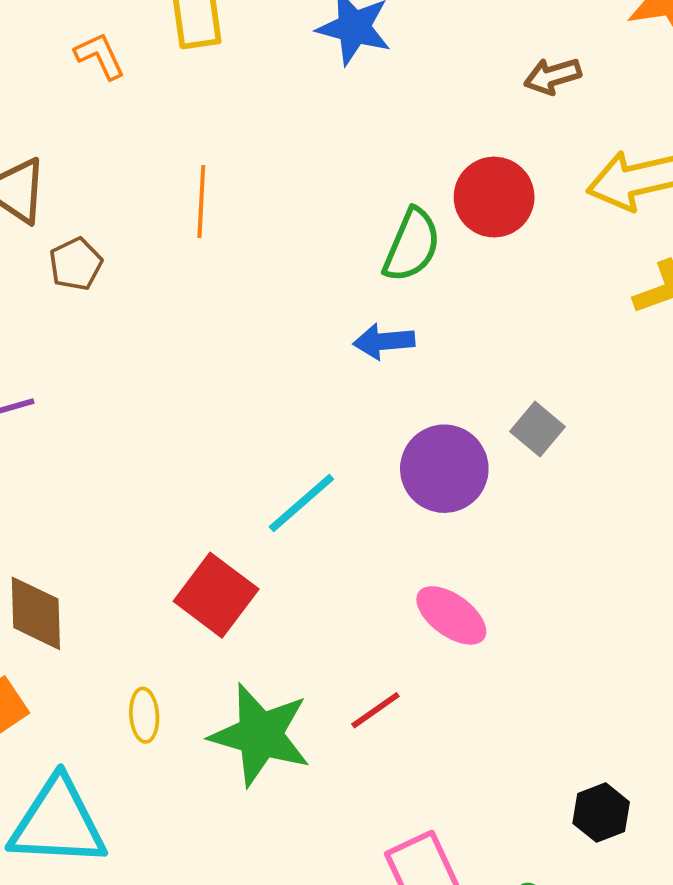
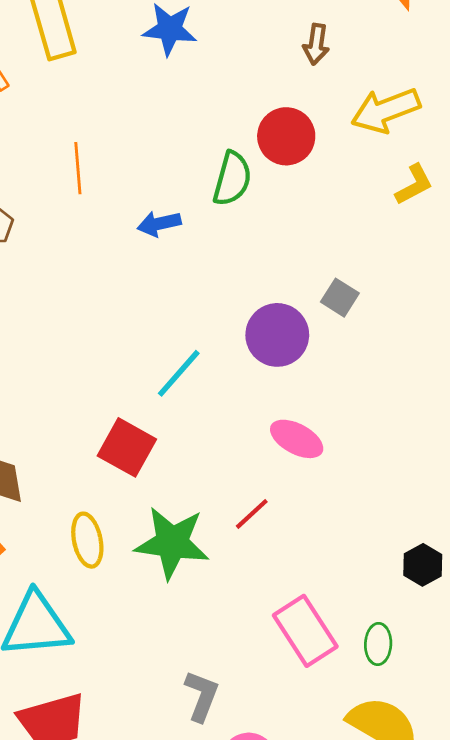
brown arrow: (553, 76) -> (316, 44), turned -57
blue arrow: (384, 341) -> (159, 224), moved
yellow ellipse: (144, 715) -> (87, 540), size x1.4

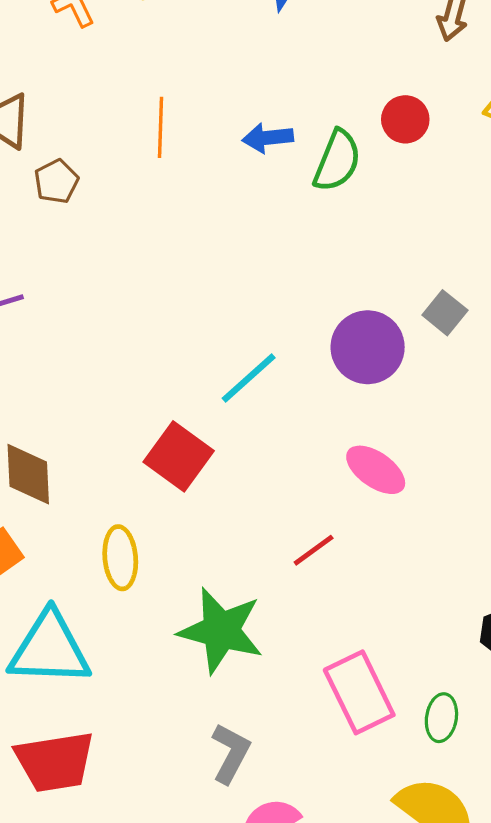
red circle: (286, 136) -> (405, 119), size x0.7
blue arrow: (159, 224) -> (268, 138), moved
green star: (172, 543) -> (221, 631), moved

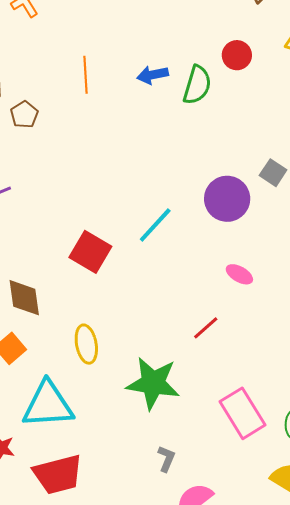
red square: (179, 456) -> (90, 252), moved
pink ellipse: (376, 470) -> (239, 274), size x0.7
gray L-shape: (231, 753) -> (166, 459), size x0.7

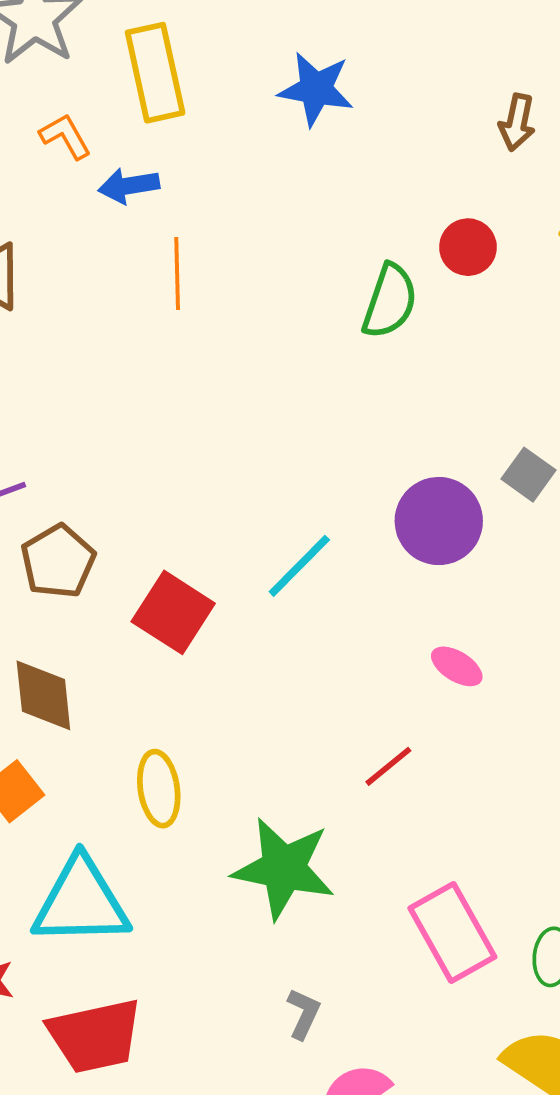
blue arrow: (153, 75) -> (129, 186), moved
brown pentagon: (24, 115) -> (58, 561), moved, size x1.4

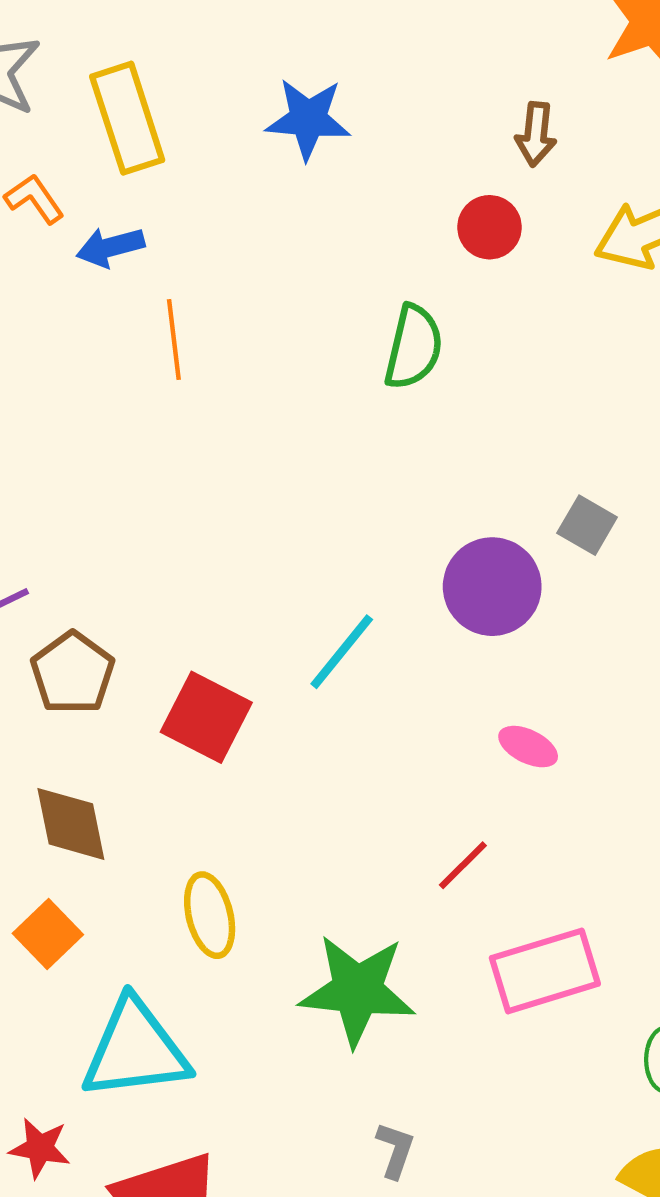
red circle: (468, 247) -> (489, 227), moved
pink rectangle: (452, 933) -> (545, 971), moved, turned -72

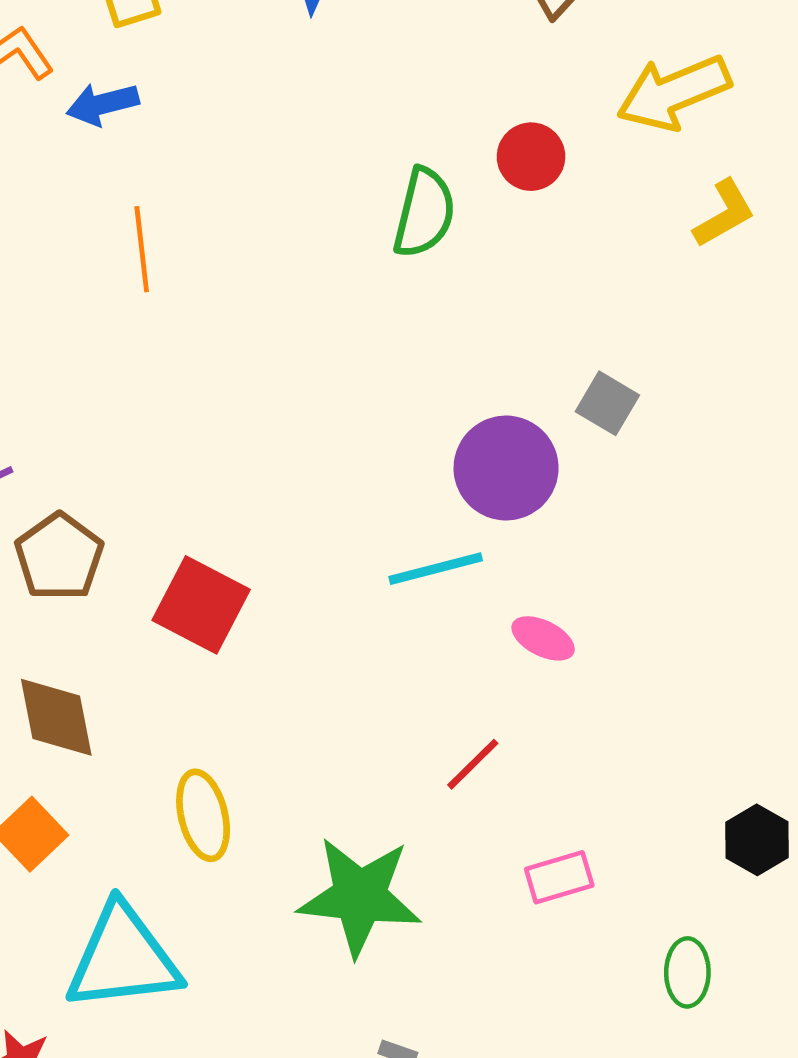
red circle: (489, 227) -> (531, 157), moved
orange line: (174, 340) -> (142, 249), moved
cyan line: (342, 652) -> (436, 569), moved, turned 36
pink rectangle: (545, 971) -> (559, 877), size x0.6

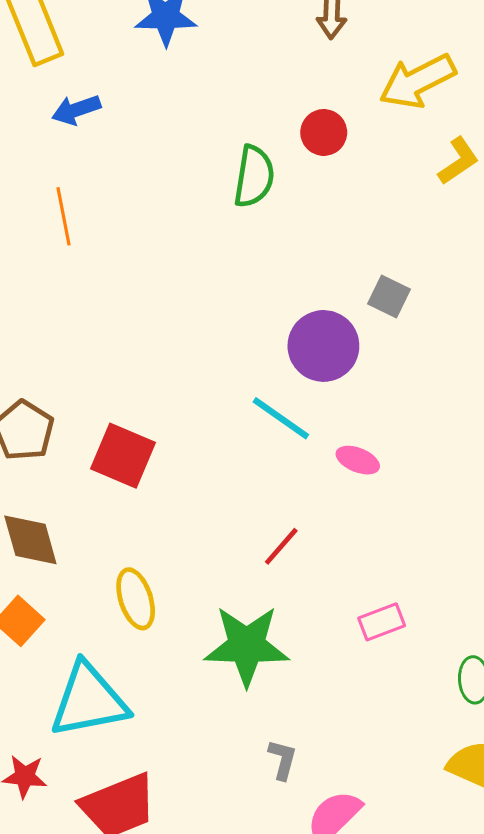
blue arrow: (103, 104) -> (76, 110), moved
cyan line: (436, 569) -> (281, 418), turned 54
red line: (473, 764) -> (281, 546), moved

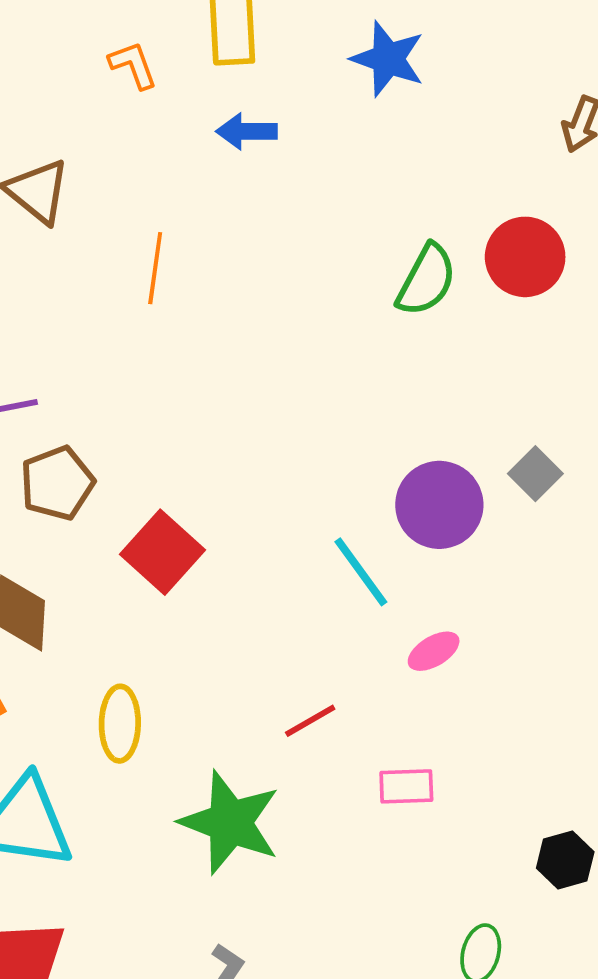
red circle: (324, 132) -> (525, 257), size x1.4
orange line: (63, 216) -> (155, 268), moved
pink ellipse: (358, 460) -> (434, 651), turned -72
pink rectangle: (382, 622) -> (406, 786), moved

